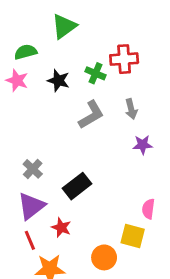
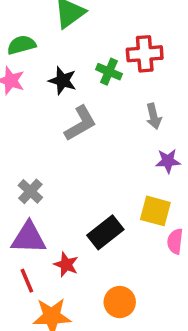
gray L-shape: (91, 115) -> (80, 123), moved
black rectangle: (77, 186) -> (105, 232), moved
purple triangle: (31, 206) -> (29, 238), turned 40
yellow square: (133, 236) -> (155, 211), moved

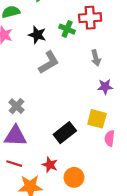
red star: (66, 265) -> (50, 165), moved
red line: (27, 281) -> (14, 164), turned -49

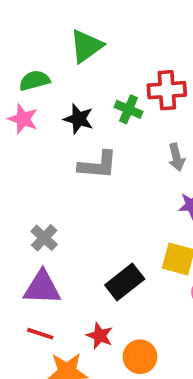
gray L-shape: (49, 62) -> (98, 165), turned 35

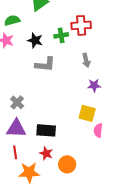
green cross: (128, 109) -> (61, 35), turned -32
black rectangle: (125, 282) -> (46, 130), moved, turned 42
red line: (40, 334) -> (15, 152), turned 64

